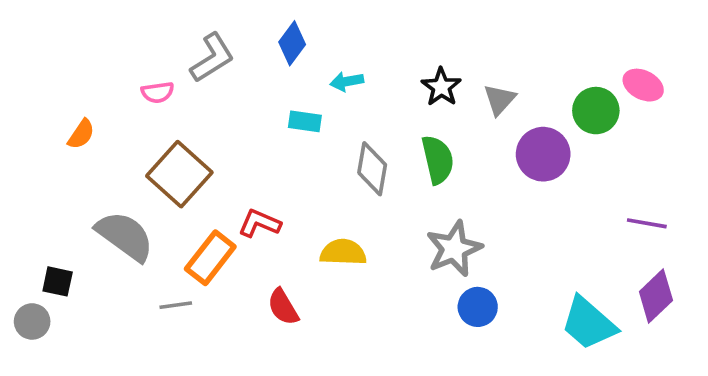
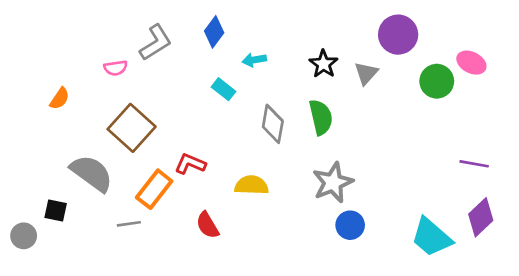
cyan rectangle: (305, 121) -> (224, 89), turned 30
purple circle: (543, 154) -> (398, 35), moved
black square: (58, 281) -> (56, 211), moved

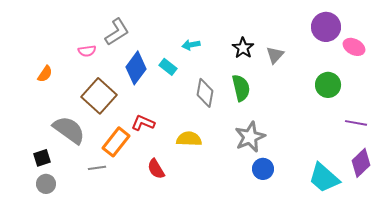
blue diamond: (214, 32) -> (136, 68), moved, size x1.4
purple circle: (398, 35) -> (326, 27), moved
green circle: (437, 81) -> (328, 85), moved
black square: (56, 211) -> (42, 158), turned -30
gray circle: (24, 236) -> (46, 184), moved

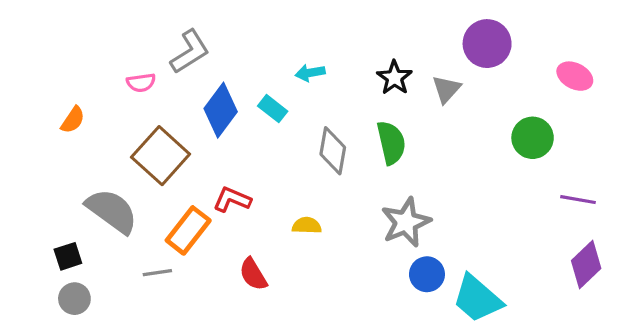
purple circle: (326, 27) -> (487, 44), moved
yellow semicircle: (189, 139) -> (307, 226), size x0.7
cyan trapezoid: (324, 178) -> (477, 299), moved

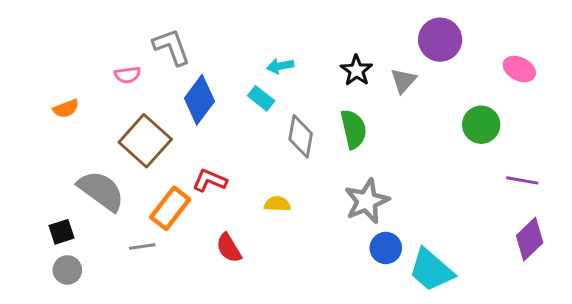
gray L-shape: (190, 52) -> (172, 47), turned -78
cyan rectangle: (273, 109) -> (261, 98), moved
orange semicircle: (73, 120) -> (66, 109), turned 35

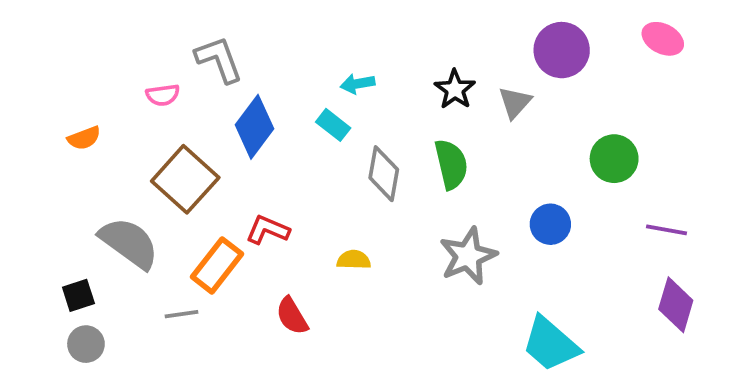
pink ellipse: (519, 69) -> (663, 39), moved
purple diamond: (530, 239) -> (676, 305), turned -30
blue circle: (386, 248) -> (550, 224), moved

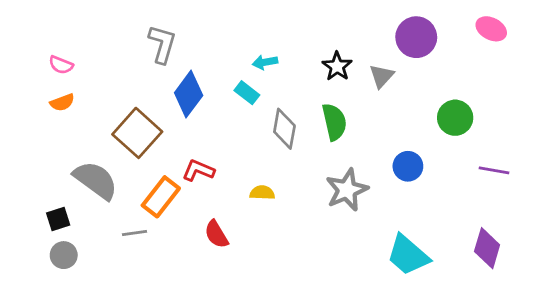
gray L-shape: (219, 59) -> (162, 44), turned 36
pink semicircle: (163, 95) -> (61, 65), moved, turned 30
purple diamond: (676, 305) -> (487, 248), moved

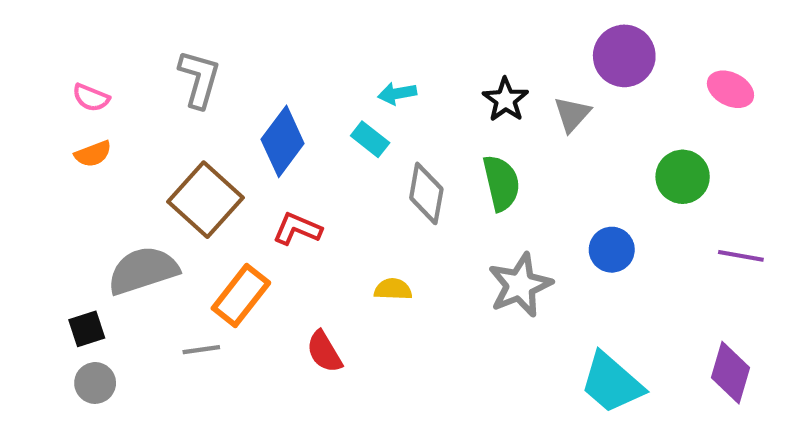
pink ellipse: (491, 29) -> (730, 89), moved
gray L-shape: (162, 44) -> (199, 79), moved
red L-shape: (198, 170) -> (297, 229), moved
gray semicircle: (96, 180) -> (143, 270), turned -54

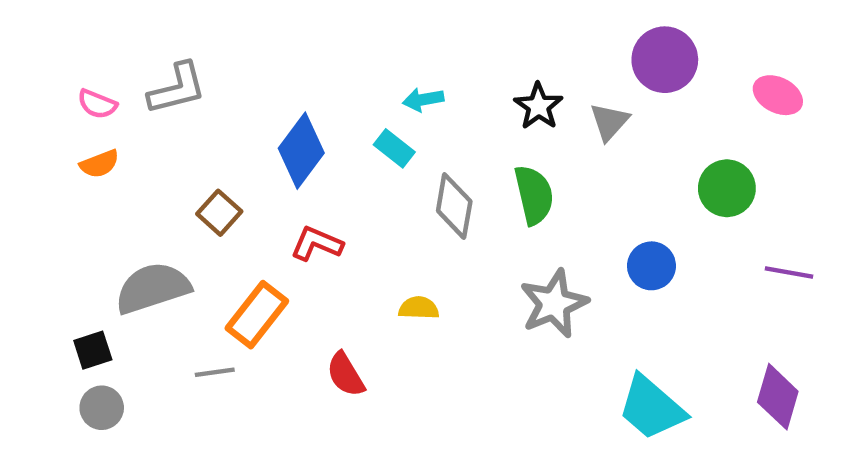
gray L-shape: (199, 79) -> (177, 88), moved, turned 60
brown square: (206, 200) -> (219, 213), size x0.6

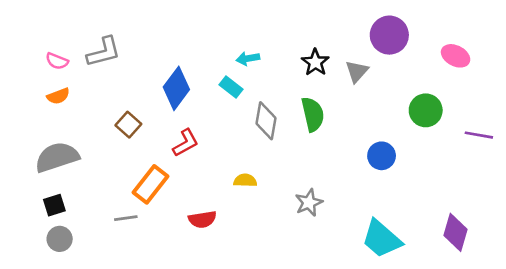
red L-shape: (317, 244) -> (185, 143), turned 128
purple line: (789, 273) -> (479, 135), moved
gray semicircle: (153, 288) -> (57, 157), moved
gray star: (554, 304) -> (309, 203), moved, size x0.7
red semicircle: (346, 374) -> (202, 219), turned -68

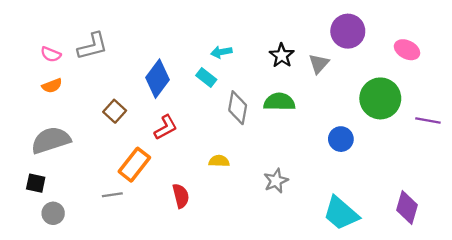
green circle: (426, 110) -> (380, 98), size x1.4
green semicircle: (313, 114) -> (279, 102), turned -76
black square: (54, 205) -> (36, 183), moved, turned 30
red semicircle: (202, 219) -> (181, 196), turned -95

